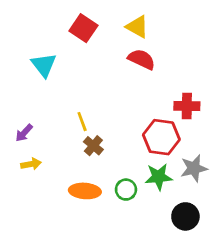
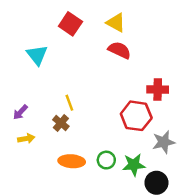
brown cross: (93, 146) -> (61, 123), moved
green star: (159, 177) -> (134, 165), moved

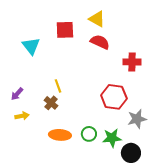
red square: (70, 24) -> (65, 30), moved, turned -36
red cross: (158, 90) -> (132, 62), moved

